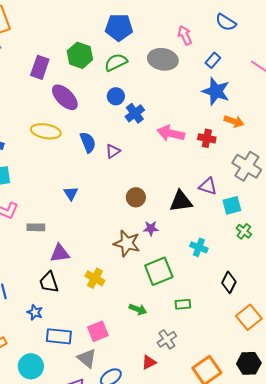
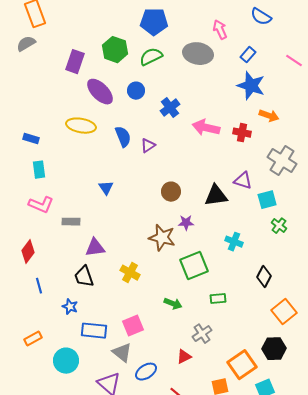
blue circle: (116, 96) -> (136, 91), moved
black hexagon: (249, 363) -> (274, 349), moved

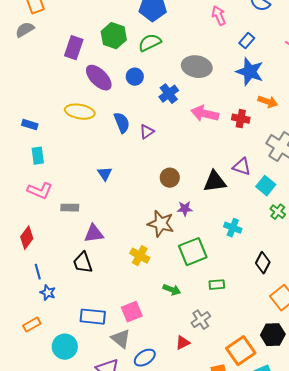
gray ellipse: (198, 54) -> (197, 67), moved
cyan square: (267, 200) -> (266, 186), turned -36
yellow cross: (130, 273) -> (140, 256), moved
blue star: (70, 307) -> (48, 293), moved

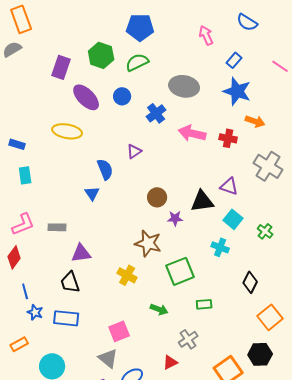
blue semicircle: (122, 123) -> (105, 169), moved
cyan square: (266, 186) -> (233, 219), moved
pink L-shape: (40, 191) -> (23, 224), moved, turned -45
purple star: (185, 209) -> (175, 218), moved
blue rectangle: (93, 317) -> (66, 318), moved

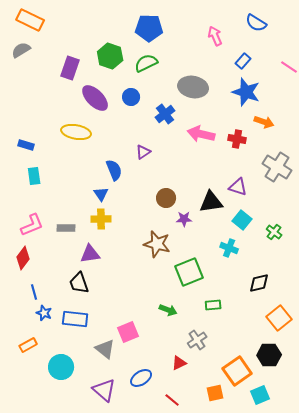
orange rectangle: (21, 19) -> (30, 20), turned -44
yellow cross: (127, 275) -> (101, 219), moved, turned -30
black diamond: (250, 282) -> (259, 283), turned 50
gray triangle: (108, 358) -> (105, 349), moved

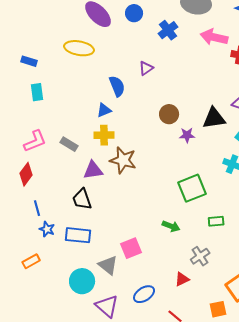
pink arrow: (201, 134) -> (214, 37), moved
blue triangle: (101, 194) -> (104, 110), turned 42
gray rectangle: (66, 228) -> (69, 144), turned 30
brown star: (157, 244) -> (123, 160), moved
cyan circle: (61, 367) -> (82, 281), moved

